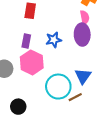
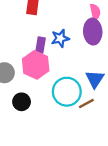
purple rectangle: (26, 41) -> (40, 45), moved
black circle: (18, 107) -> (22, 102), moved

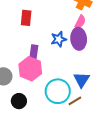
pink semicircle: (95, 12) -> (80, 22), turned 40
blue star: (60, 38) -> (59, 39), moved

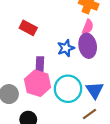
red rectangle: (26, 18) -> (28, 28), turned -63
cyan circle: (58, 91) -> (68, 89), moved

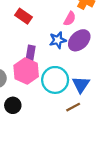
pink semicircle: (88, 27) -> (70, 19), moved
purple ellipse: (88, 46) -> (79, 40), turned 50

